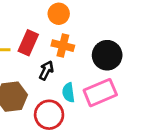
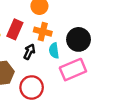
cyan semicircle: (68, 93) -> (54, 51), moved

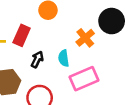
orange cross: (43, 32) -> (85, 38), moved, turned 36
black circle: (79, 39) -> (112, 21), moved

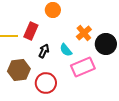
black circle: (112, 21) -> (106, 44), moved
cyan semicircle: (64, 58) -> (66, 50), turned -32

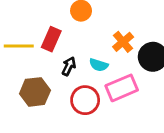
cyan semicircle: (66, 50) -> (99, 65), turned -32
red circle: (46, 83) -> (85, 100), moved

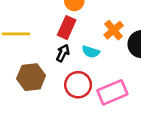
red rectangle: (51, 39) -> (67, 28), moved
pink rectangle: (122, 88) -> (112, 92), moved

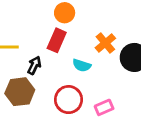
black arrow: (63, 53) -> (34, 65), moved
pink rectangle: (112, 92) -> (104, 107), size x0.6

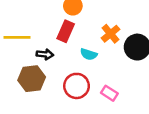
black arrow: (34, 65) -> (45, 54), turned 70
pink rectangle: (104, 107) -> (109, 93), turned 56

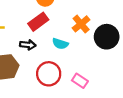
red rectangle: (66, 31) -> (38, 22), turned 30
black arrow: (45, 54) -> (28, 45), moved

